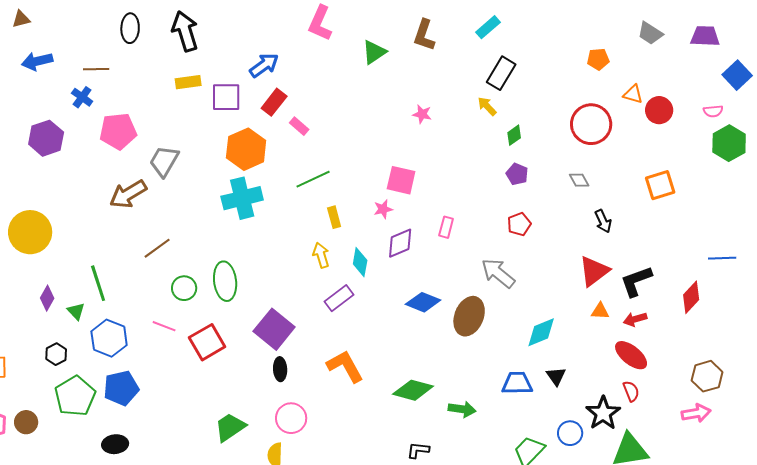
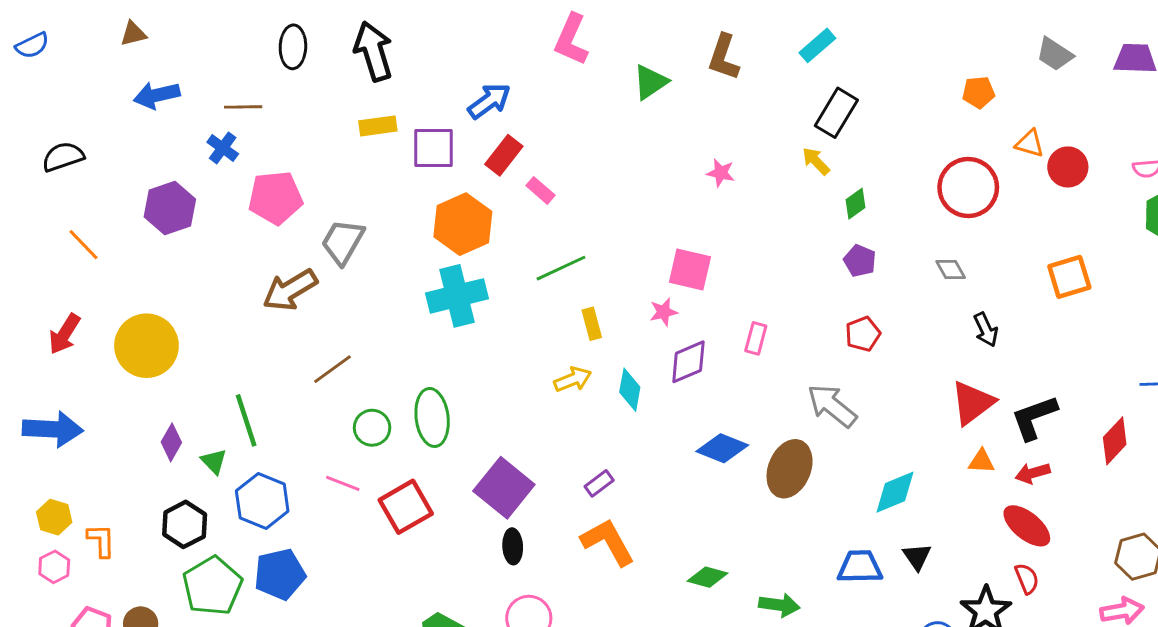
yellow arrow: (321, 255) -> (573, 379), turned 85
purple rectangle: (339, 298) -> (599, 483), moved, size x0.7
black hexagon: (56, 354) -> (185, 524), size x1.4
green diamond: (413, 390) -> (707, 577), size x0.7

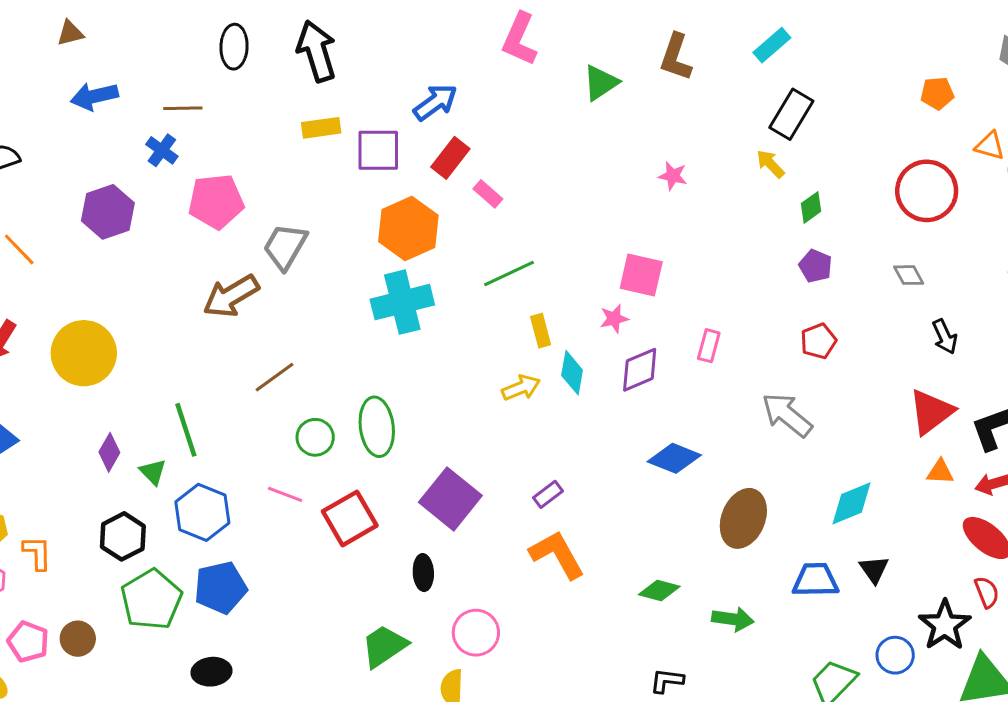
cyan diamond: (630, 390) -> (572, 373), moved
brown ellipse: (790, 469) -> (743, 518), moved
black ellipse: (513, 546) -> (423, 573), moved

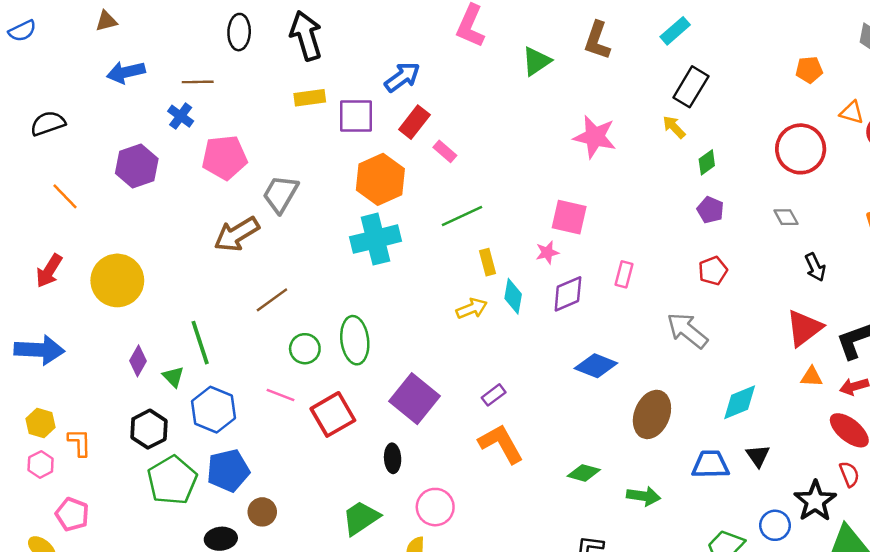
pink star: (673, 176) -> (595, 137), size x1.8
brown circle: (78, 639) -> (262, 512), moved

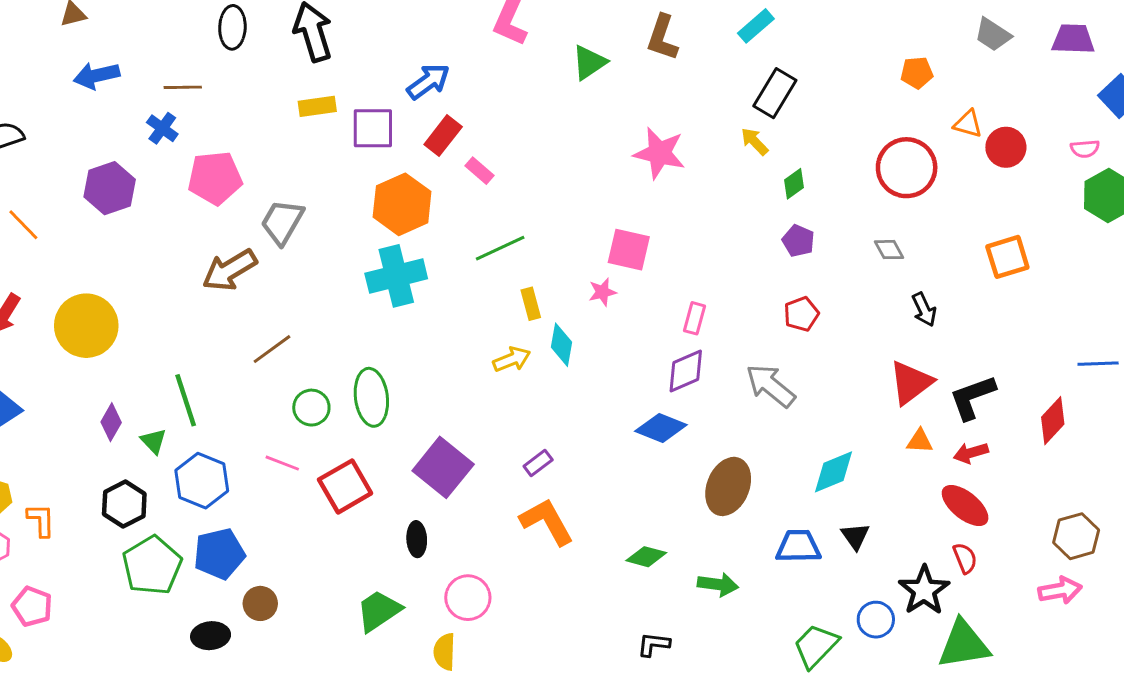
purple diamond: (568, 294) -> (686, 371), moved

